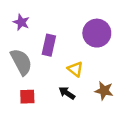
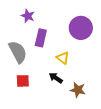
purple star: (21, 22) -> (28, 16), moved
brown star: (104, 91) -> (78, 90), moved

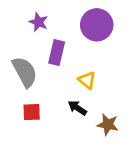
purple circle: (81, 28) -> (97, 25), moved

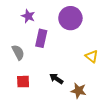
gray semicircle: (25, 72) -> (18, 52), size x0.7
yellow triangle: (87, 80) -> (92, 56), moved

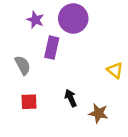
purple circle: (70, 18) -> (73, 18), moved
black arrow: (56, 79) -> (71, 98), turned 32

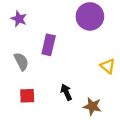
purple circle: (73, 18) -> (90, 16), moved
purple star: (35, 20) -> (19, 19), moved

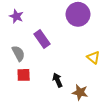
purple rectangle: (49, 45) -> (42, 39), turned -48
red square: (27, 96) -> (24, 75), moved

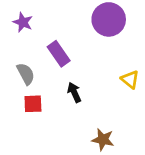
black arrow: (57, 80) -> (74, 92), moved
brown star: (80, 92) -> (103, 140), moved

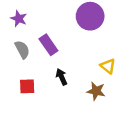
gray semicircle: (26, 74) -> (22, 50), moved
brown star: (103, 140) -> (96, 91), moved

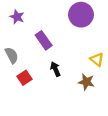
gray semicircle: (22, 50) -> (12, 55), moved
red square: (27, 86) -> (24, 78), turned -32

